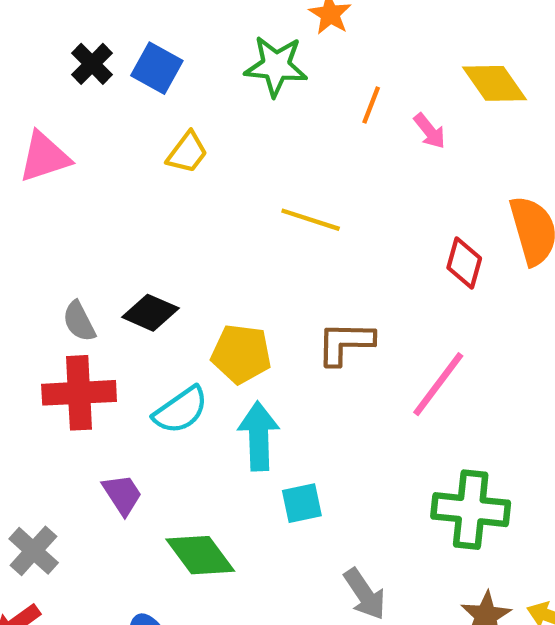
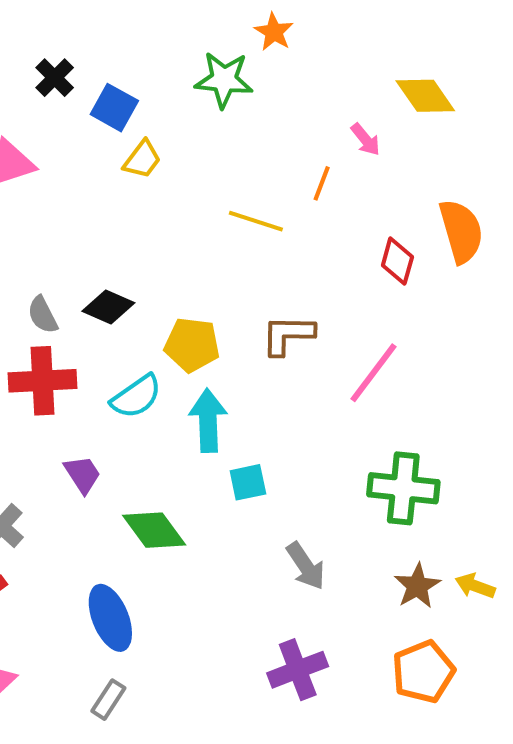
blue square: (157, 68) -> (114, 108), moved
orange line: (371, 105) -> (322, 183), moved

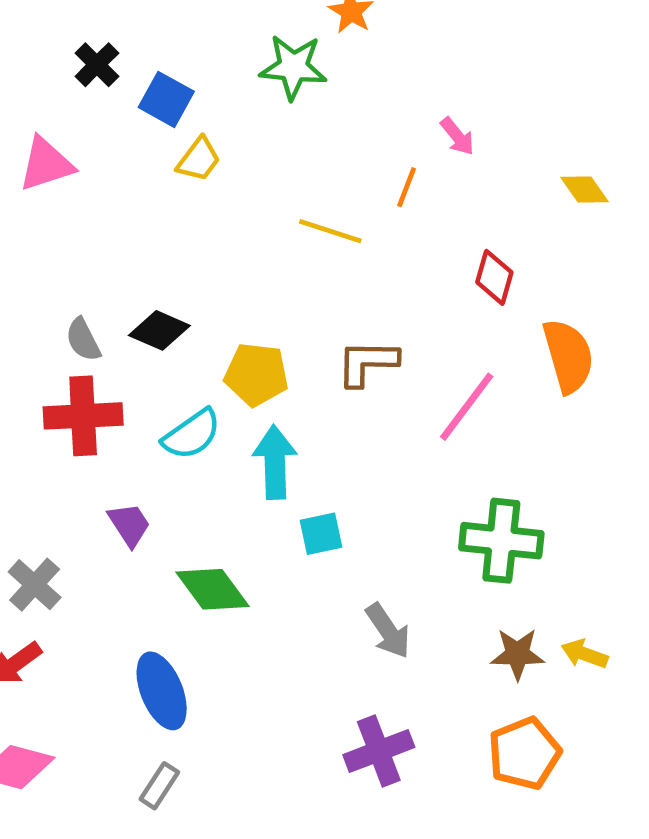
yellow diamond: (425, 96) -> (584, 189), moved, size x0.7
orange semicircle: (461, 231) -> (568, 356), moved
brown star: (417, 586) -> (517, 654), turned 30

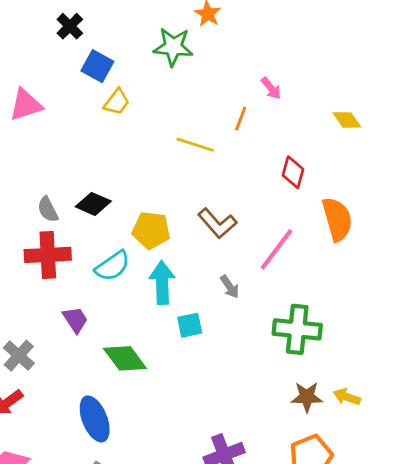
black cross: (97, 65) -> (70, 26), moved
brown L-shape: (367, 363) -> (217, 223), turned -132
gray arrow: (388, 631) -> (230, 287), moved, size x0.7

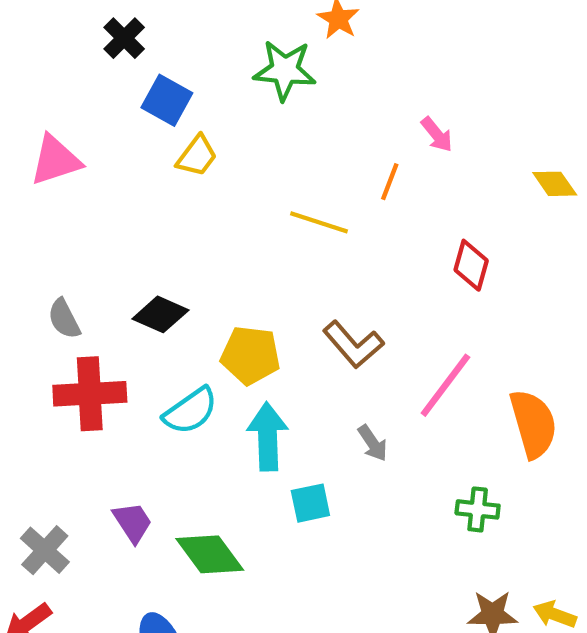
gray semicircle: (48, 209) -> (64, 319), moved
orange semicircle: (337, 219) -> (533, 424), moved
purple trapezoid: (75, 320) -> (133, 522), moved
green cross: (297, 329) -> (478, 509), size x0.6

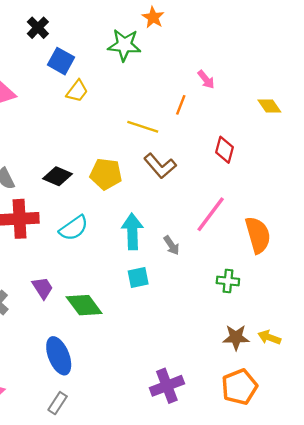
brown L-shape: (353, 344) -> (160, 166), moved
yellow pentagon: (250, 355) -> (106, 174), moved
cyan arrow: (268, 437) -> (132, 231), moved

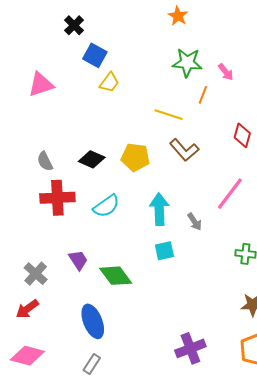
green star: (124, 45) -> (187, 63), moved

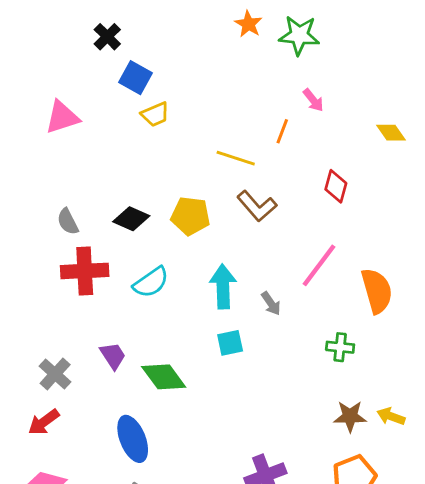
green star: (187, 63) -> (299, 35), moved
yellow trapezoid: (109, 82) -> (155, 114), turned 30

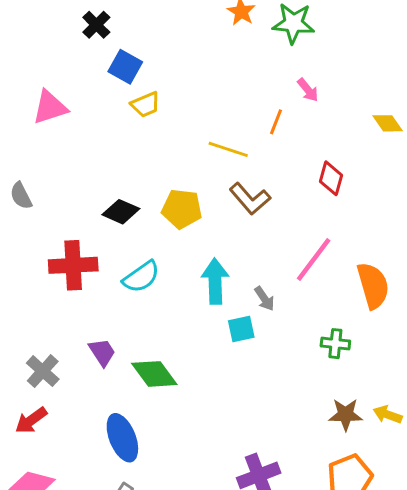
gray semicircle: (68, 222) -> (21, 196), moved
cyan square: (230, 343) -> (241, 329), moved

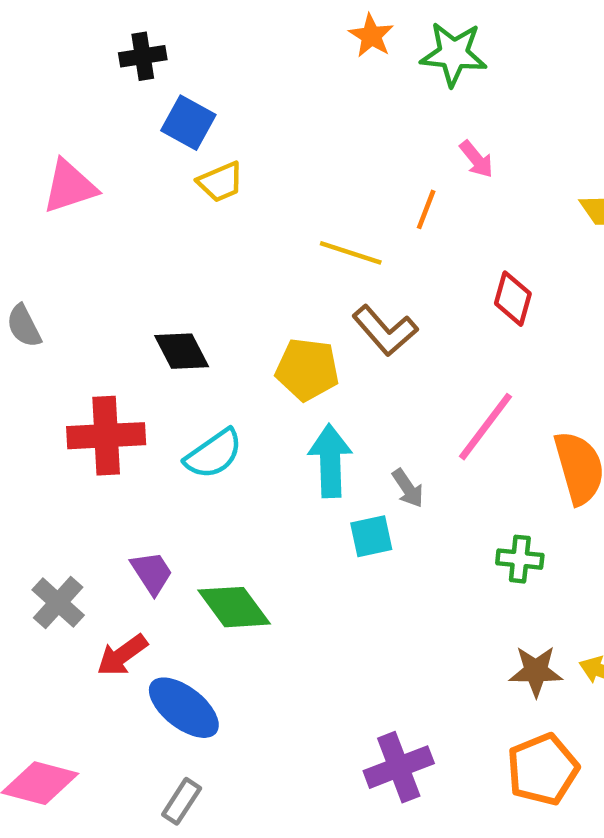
black cross: (96, 25) -> (143, 56), turned 36
yellow pentagon: (182, 209) -> (307, 369), moved
black diamond: (121, 212) -> (182, 351), turned 39
red arrow: (31, 420) -> (122, 655), moved
blue ellipse: (122, 438) -> (184, 708), turned -30

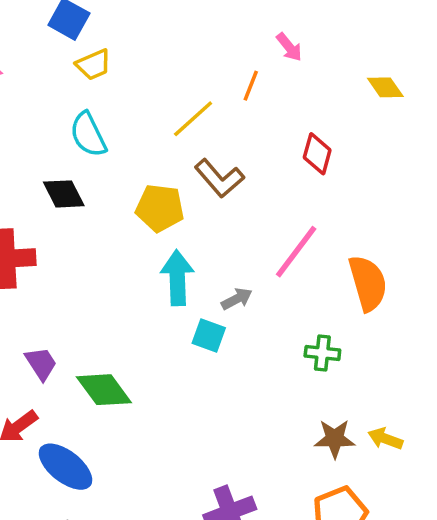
yellow line: (351, 253) -> (193, 119), turned -60
cyan semicircle: (214, 454) -> (88, 135), moved, turned 99
gray arrow: (408, 488) -> (237, 299), turned -84
cyan square: (371, 536) -> (209, 336), turned 32

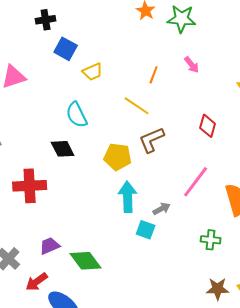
yellow trapezoid: (93, 65) -> (93, 72), moved
orange line: (251, 86) -> (154, 75), moved
yellow line: (193, 119) -> (137, 106), turned 76
brown L-shape: (219, 178) -> (152, 140), turned 108
purple trapezoid: (41, 363) -> (50, 246), turned -80

